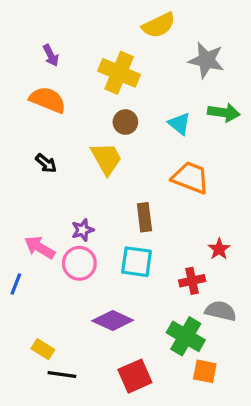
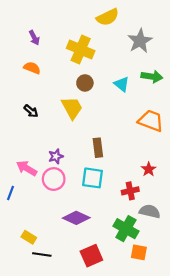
gray star: (206, 60) -> (140, 41), turned 30
orange semicircle: (48, 100) -> (32, 68), size x0.7
orange trapezoid: (190, 178) -> (151, 121), moved

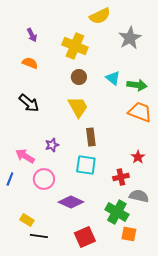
green arrow: (152, 76) -> (137, 85), moved
yellow trapezoid: (72, 108) -> (78, 107), moved
black arrow: (31, 111) -> (29, 103), size x1.5
pink circle: (54, 179) -> (44, 179), moved

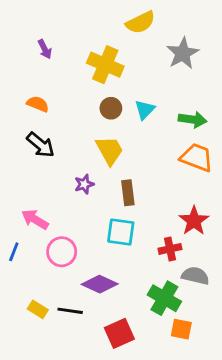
orange semicircle: (30, 63) -> (38, 104), moved
cyan triangle: (113, 78) -> (145, 110), moved, turned 35
purple star: (52, 145) -> (84, 184), moved
red star: (138, 157) -> (194, 221), size x1.5
black line: (39, 236) -> (70, 311), moved

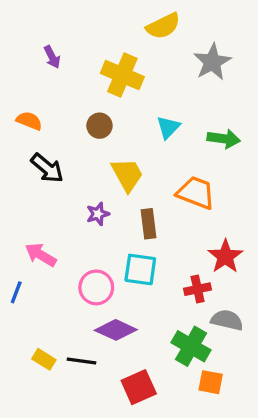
orange semicircle: (38, 104) -> (29, 121), moved
brown circle: (111, 108) -> (99, 126), moved
orange trapezoid: (197, 157) -> (196, 193), moved
pink circle: (62, 252) -> (96, 287), moved

